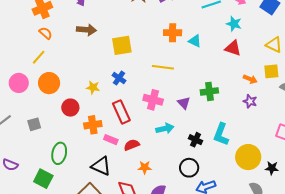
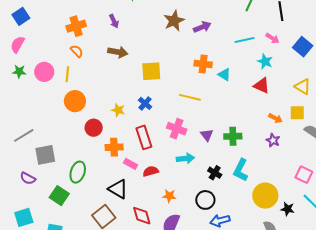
yellow line: (39, 57) -> (67, 74), turned -42
pink circle: (19, 83) -> (44, 72), moved
green cross: (209, 91) -> (233, 136), moved
gray square: (34, 124) -> (45, 155), moved, size x1.5
orange star: (145, 167) -> (169, 196), moved

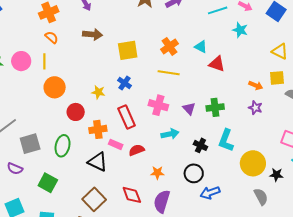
orange cross: (203, 64) -> (170, 46), moved, turned -36
red triangle: (262, 86) -> (217, 64), moved
green ellipse: (78, 172) -> (63, 146), moved
black triangle: (118, 189) -> (98, 162), moved

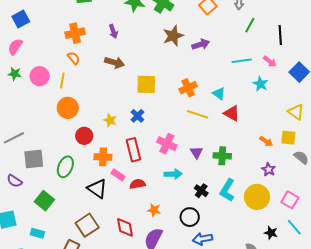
yellow line: (169, 73) -> (198, 114), moved
purple star: (255, 108) -> (269, 170), moved
yellow circle: (253, 163) -> (257, 197), moved

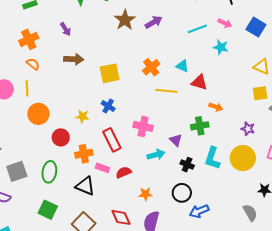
orange arrow: (266, 141) -> (216, 107), moved
purple triangle: (196, 152) -> (176, 140), moved
green square: (44, 201) -> (48, 210), moved

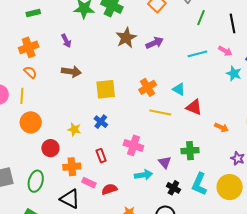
cyan star: (221, 47) -> (234, 73), moved
orange arrow: (216, 107) -> (221, 127), moved
red rectangle: (112, 140) -> (101, 156), size x0.6

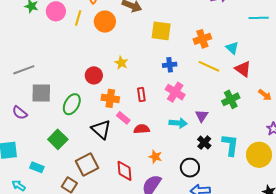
orange circle: (31, 122) -> (105, 22), moved
blue cross: (101, 122) -> (170, 65), moved, turned 32
green cross: (190, 151) -> (231, 99), moved, turned -36
cyan L-shape: (199, 184) -> (230, 145), turned 150

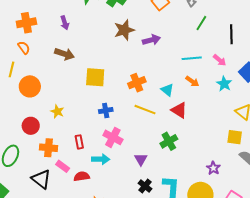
orange circle: (105, 22) -> (30, 86), moved
orange arrow: (265, 95) -> (192, 81), moved
cyan arrow: (178, 123) -> (101, 159), moved

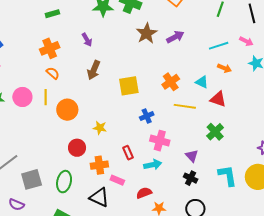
brown arrow: (64, 54) -> (94, 70), turned 108
red semicircle: (82, 176) -> (144, 193), moved
black cross: (145, 186) -> (191, 178), moved

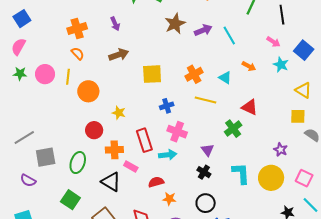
cyan line: (219, 46) -> (229, 36), moved, turned 72
brown arrow: (94, 70) -> (119, 55), turned -138
red triangle: (218, 99) -> (250, 107), moved
red rectangle: (128, 153) -> (144, 140), size x1.6

